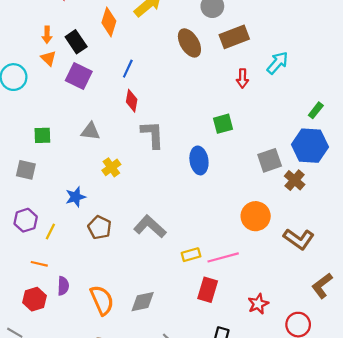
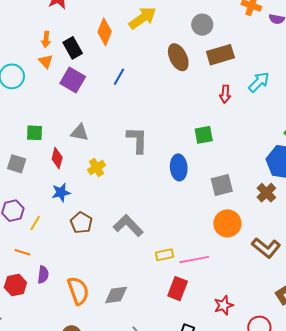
red diamond: (132, 101) -> (57, 158), moved
gray square: (270, 160) -> (222, 185), moved

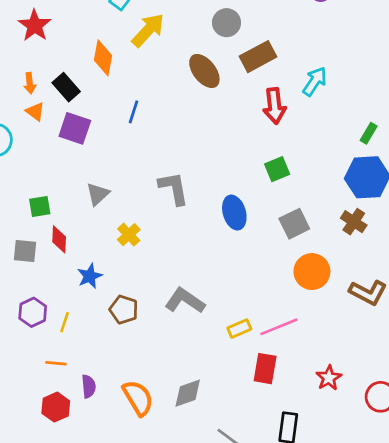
red arrow: (225, 94) -> (274, 106), size x1.5
gray triangle: (80, 132) -> (98, 194), turned -42
green square: (204, 135) -> (277, 169), moved
red diamond: (57, 158) -> (59, 239), moved

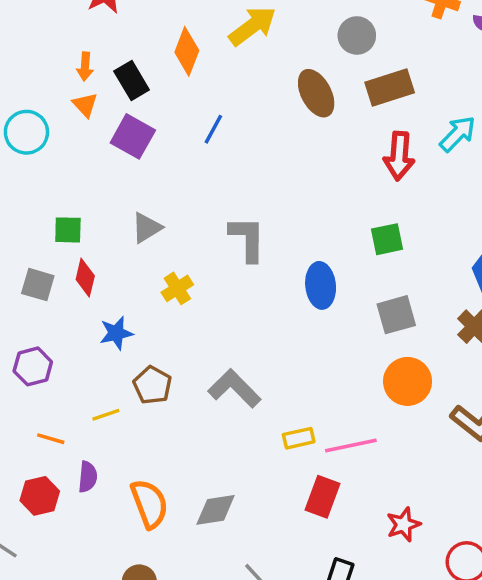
yellow line: (65, 322) -> (106, 415), moved, turned 42

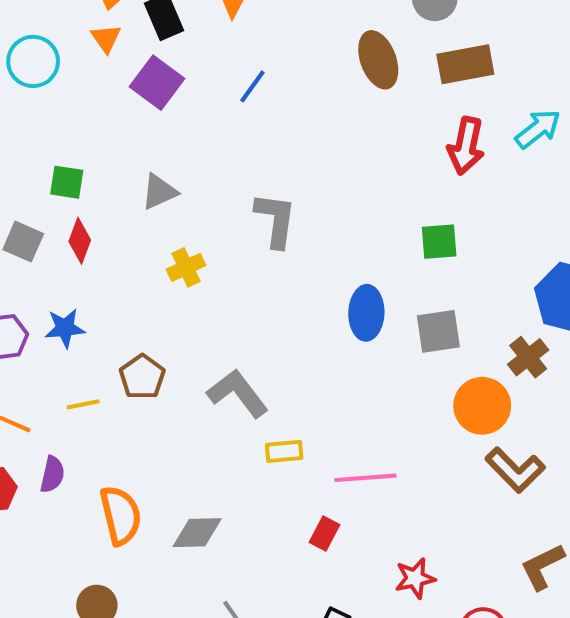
blue ellipse: (321, 285) -> (366, 313), moved
blue star: (116, 333) -> (65, 328), moved
orange circle: (408, 381) -> (482, 406), moved
yellow rectangle: (299, 438) -> (284, 451), moved
red rectangle: (323, 497) -> (324, 534), size x0.7

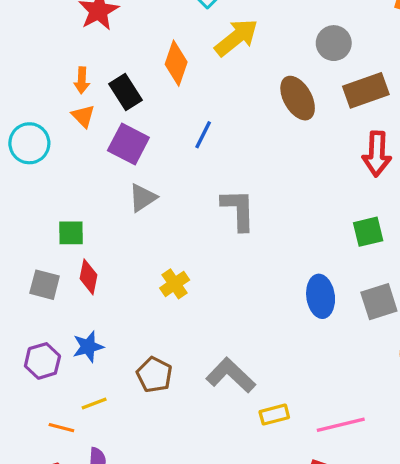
gray triangle: (159, 192) -> (143, 198), moved
gray L-shape: (276, 220) -> (238, 210), moved
yellow line: (83, 404) -> (94, 404), moved

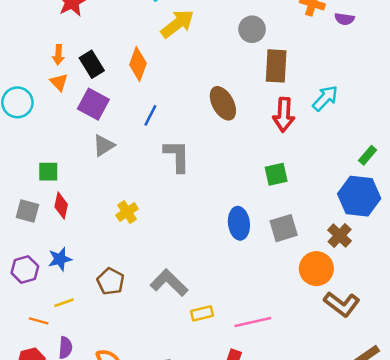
orange diamond: (176, 63) -> (138, 64), moved
brown rectangle: (366, 90) -> (276, 66), turned -68
brown ellipse: (298, 98) -> (223, 103), moved
blue line: (203, 135) -> (150, 115), moved

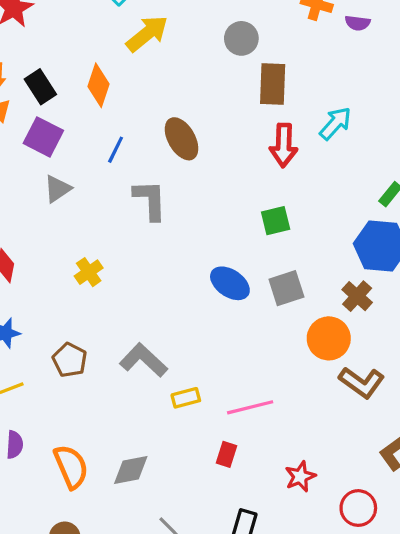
brown ellipse: (223, 103) -> (182, 139), moved
blue ellipse: (239, 223) -> (230, 283), turned -48

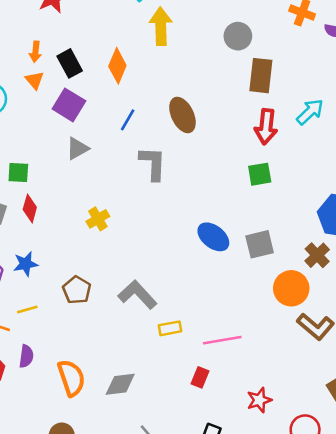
yellow arrow: (147, 34) -> (161, 26), turned -57
green square: (276, 221) -> (260, 174), moved

